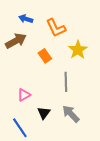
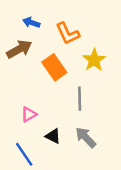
orange rectangle: (45, 56) -> (54, 67), size x1.5
black triangle: (44, 113) -> (53, 136), turned -40

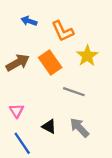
brown arrow: (19, 49) -> (18, 63), moved
gray line: (80, 99) -> (74, 92), turned -70
pink triangle: (29, 114) -> (17, 111), moved, turned -32

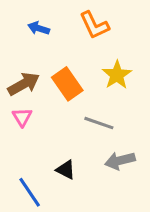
orange L-shape: (63, 31) -> (94, 25), moved
pink triangle: (17, 111) -> (22, 117), moved
gray arrow: (79, 128) -> (120, 161), moved, turned -60

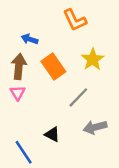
blue arrow: (39, 28) -> (30, 39), moved
brown arrow: (24, 84) -> (19, 67), turned -55
gray line: (99, 123) -> (78, 97), turned -65

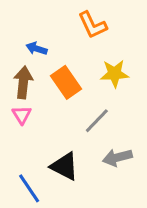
yellow star: (93, 59) -> (114, 74), turned 30
black triangle: (52, 134) -> (64, 166), size x1.5

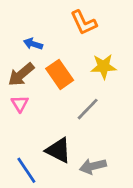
brown arrow: (23, 82) -> (21, 74), turned -136
gray arrow: (117, 157) -> (93, 166), moved

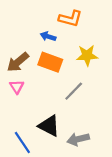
orange L-shape: (84, 23) -> (70, 19), turned -50
blue arrow: (33, 44) -> (48, 36), moved
orange rectangle: (60, 74) -> (50, 62), turned -35

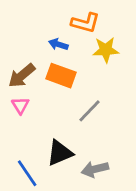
yellow star: (87, 55) -> (106, 50), moved
black triangle: (49, 126) -> (60, 153), turned -50

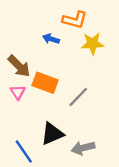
brown arrow: (22, 76) -> (19, 66), turned -95
orange rectangle: (61, 76) -> (45, 83), moved

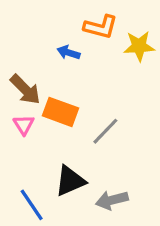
yellow star: (93, 44) -> (139, 46), moved

